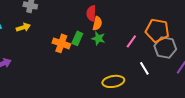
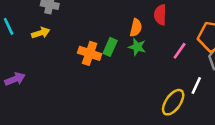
red semicircle: (91, 13) -> (160, 15), moved
white line: (144, 68) -> (196, 86), turned 56
yellow ellipse: (113, 81) -> (173, 102), moved, turned -45

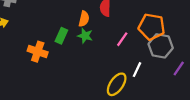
orange cross: (90, 53) -> (38, 52), moved

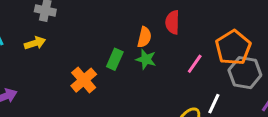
orange pentagon: (152, 27) -> (233, 47), turned 30
orange cross: (38, 52) -> (84, 80), turned 30

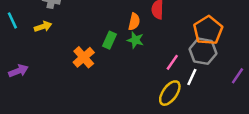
pink line: (195, 64) -> (172, 62), moved
gray hexagon: (245, 73) -> (203, 51), moved

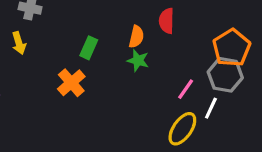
yellow arrow: (43, 27) -> (19, 43), turned 91
green rectangle: (110, 40) -> (89, 48), moved

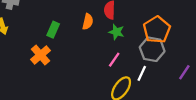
green star: (138, 61) -> (116, 32), moved
pink line: (186, 89) -> (114, 60), moved

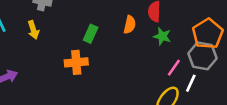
orange cross: (41, 55) -> (76, 62), turned 36
pink line: (114, 60) -> (174, 68), moved

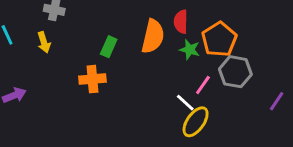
orange semicircle: (130, 25) -> (153, 36), size x1.6
orange pentagon: (208, 34) -> (219, 39), moved
white line: (191, 83) -> (185, 103), moved, turned -72

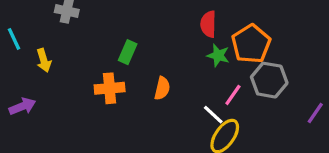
orange semicircle: (153, 36) -> (162, 88), moved, size x0.6
yellow arrow: (44, 42) -> (44, 60), moved

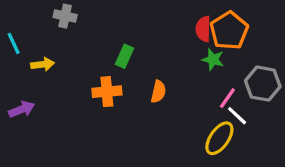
orange pentagon: (251, 44) -> (229, 31), moved
yellow arrow: (44, 60) -> (43, 64), turned -80
white line: (213, 115) -> (237, 116), moved

